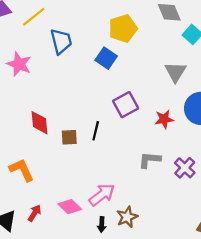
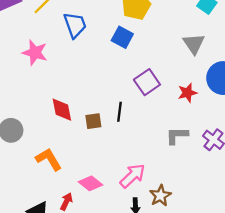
pink diamond: (70, 207) -> (90, 183), moved

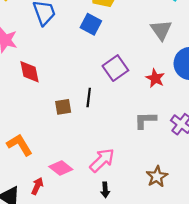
red star: (187, 93) -> (155, 78), turned -30
red diamond: (62, 110) -> (30, 72), moved
brown star: (160, 196) -> (157, 177), moved

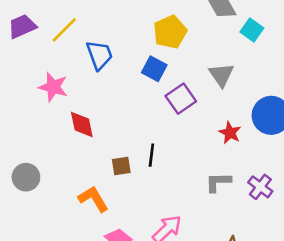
gray triangle: (161, 30) -> (221, 75), moved
purple square: (115, 68) -> (181, 99), moved
orange L-shape: (20, 145) -> (93, 199), moved

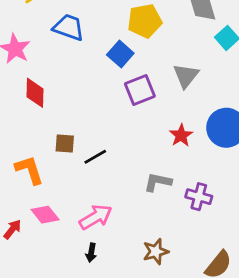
blue trapezoid: (99, 55) -> (69, 27), turned -64
black line: (151, 155) -> (95, 157), moved, turned 40
purple cross: (260, 187) -> (199, 197), turned -35

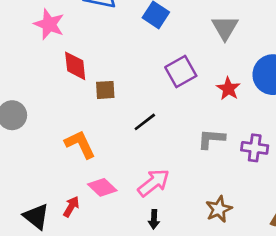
purple square: (140, 90) -> (181, 72), moved
brown square: (65, 143) -> (105, 90), moved

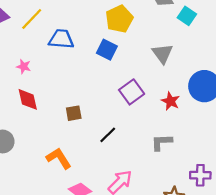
pink star: (49, 24) -> (24, 66), size x0.6
red diamond: (75, 66) -> (28, 99), moved
purple cross: (255, 148) -> (200, 175), moved

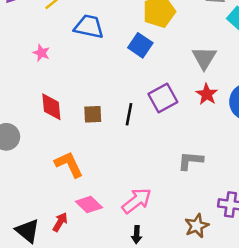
red diamond: (28, 99) -> (51, 107), moved
red star: (171, 101) -> (207, 94), moved
black line: (108, 135) -> (129, 114), moved, turned -42

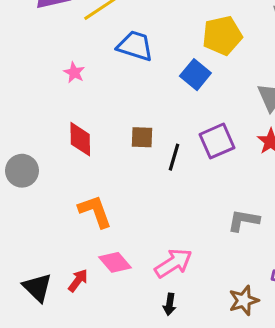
brown square: (93, 114) -> (142, 137), moved

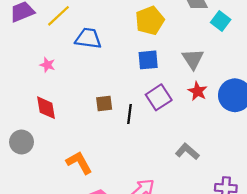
blue square: (195, 75) -> (148, 60), moved, turned -35
red diamond: (80, 139) -> (46, 108), moved
gray L-shape: (243, 220) -> (187, 151), turned 40

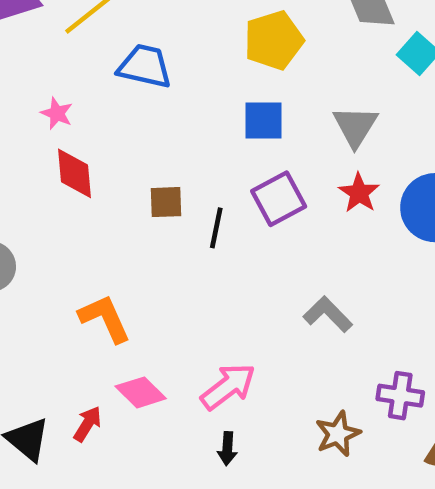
red diamond: (46, 108) -> (74, 173), moved

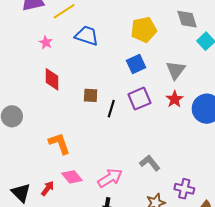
pink star: (57, 113) -> (46, 42), moved
blue square: (263, 121) -> (136, 64), turned -30
gray L-shape: (328, 314) -> (150, 163), moved

